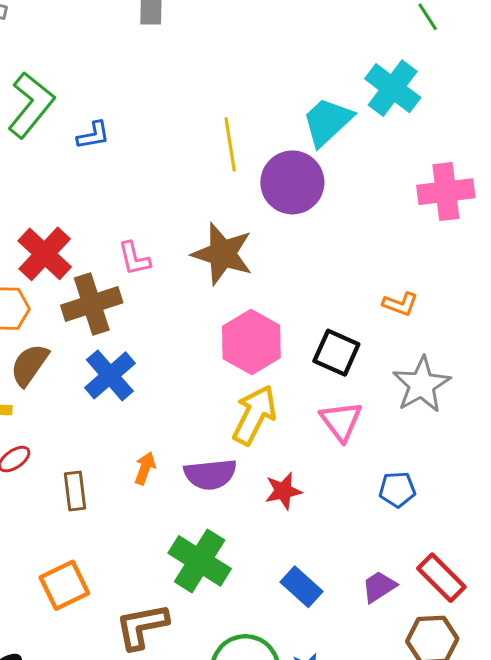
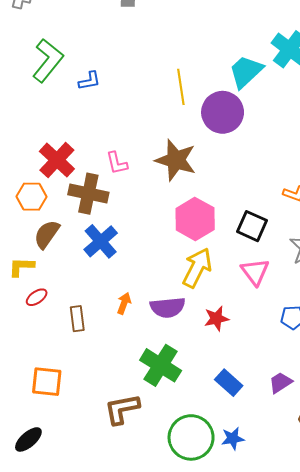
brown cross: (92, 304) -> (88, 194), turned 30
orange square: (64, 585) -> (47, 382), moved, turned 32

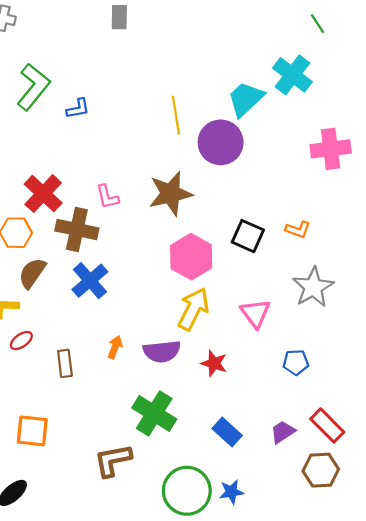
brown star: (176, 160) -> (171, 194), turned -30
black square: (252, 226) -> (248, 236), moved
red star: (216, 319) -> (214, 363), turned 30

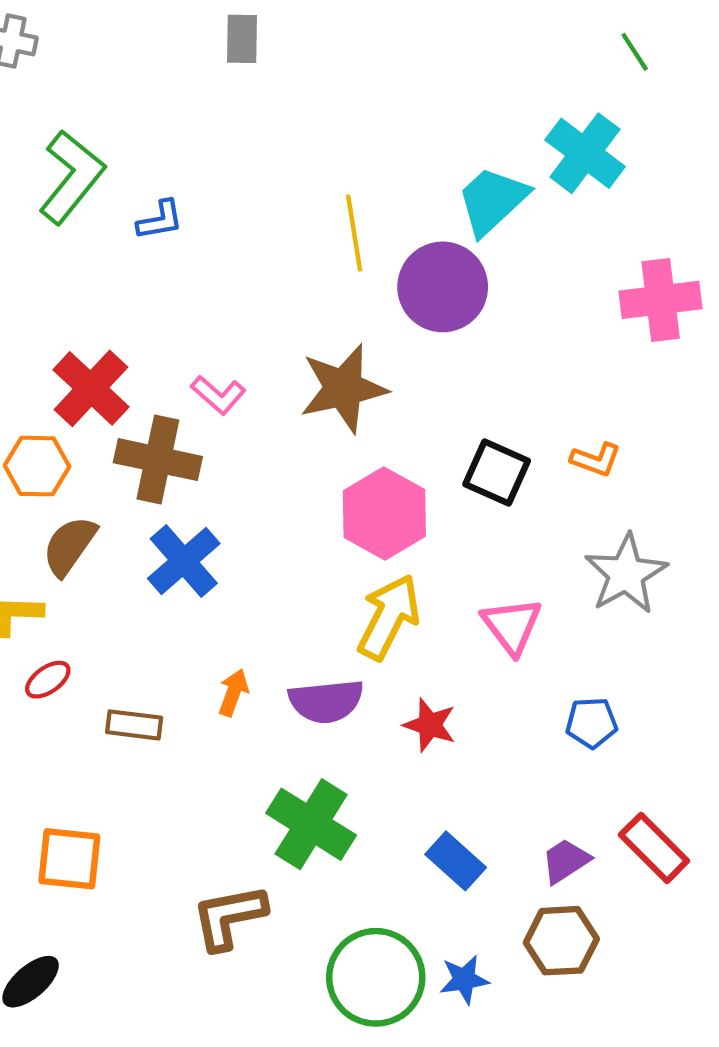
pink L-shape: (107, 197) -> (218, 395), turned -36
brown rectangle: (65, 363) -> (134, 725), turned -76
brown hexagon: (321, 470) -> (561, 941), moved

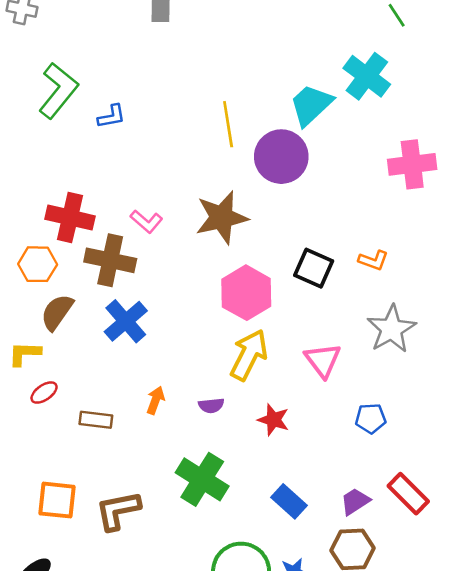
red cross: (91, 388) -> (70, 218), turned -30
purple semicircle: (326, 701) -> (211, 405), size x0.6
brown L-shape: (229, 917) -> (118, 510), moved

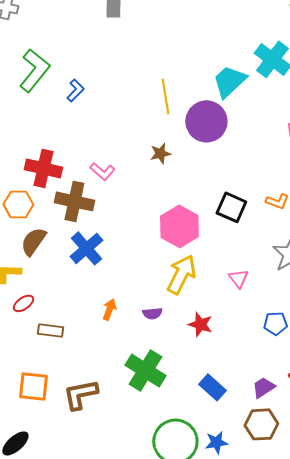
blue L-shape: (111, 116) -> (75, 90), turned -35
brown star: (222, 218) -> (160, 153), moved, size x0.5
pink triangle: (323, 360) -> (238, 278), size x0.7
brown rectangle: (96, 420) -> (50, 330), moved

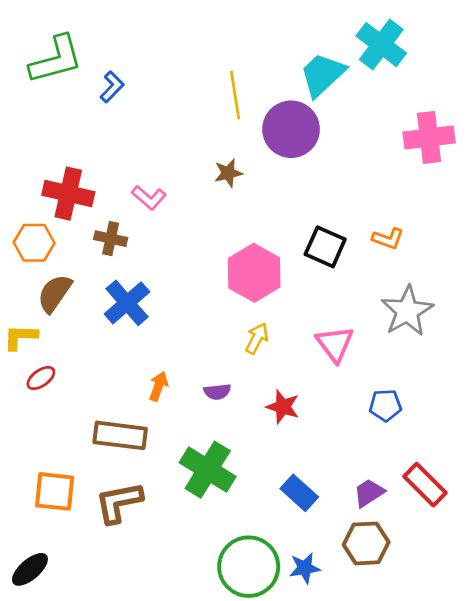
green L-shape: (34, 70) -> (56, 60), turned 36
brown cross: (74, 201) -> (111, 239), size x0.6
yellow arrow: (181, 274) -> (257, 338), size x0.6
pink triangle: (238, 278) -> (335, 344), size x1.4
brown rectangle: (50, 330) -> (120, 435), moved, size x1.5

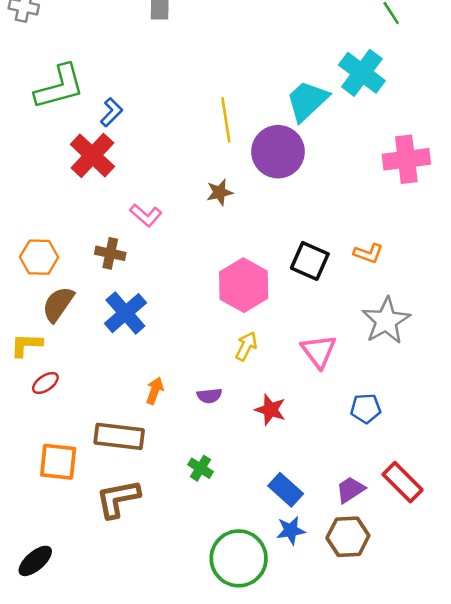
red cross: (68, 194) -> (92, 155), moved, turned 30
green cross: (208, 470) -> (200, 468), size x0.5
orange square: (55, 491) -> (58, 462), moved
blue star: (305, 568) -> (291, 530), moved

